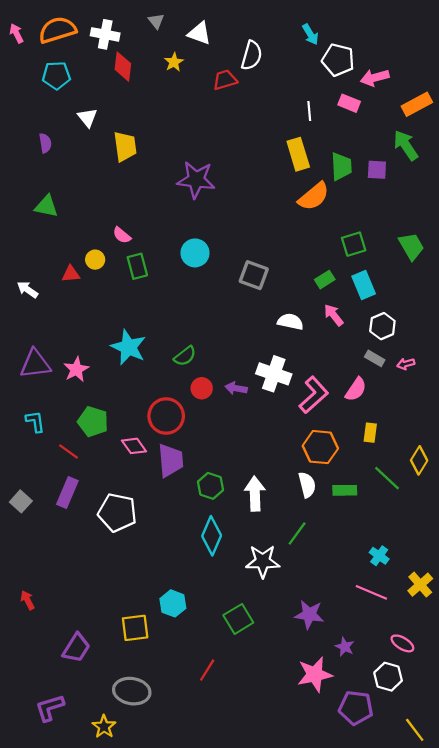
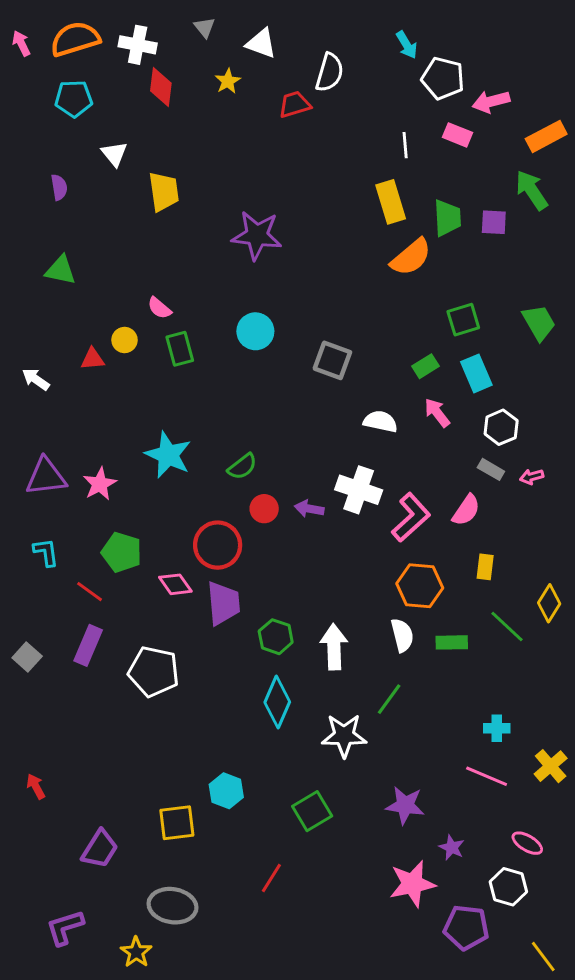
cyan cross: (379, 556) -> (497, 728), turned -36

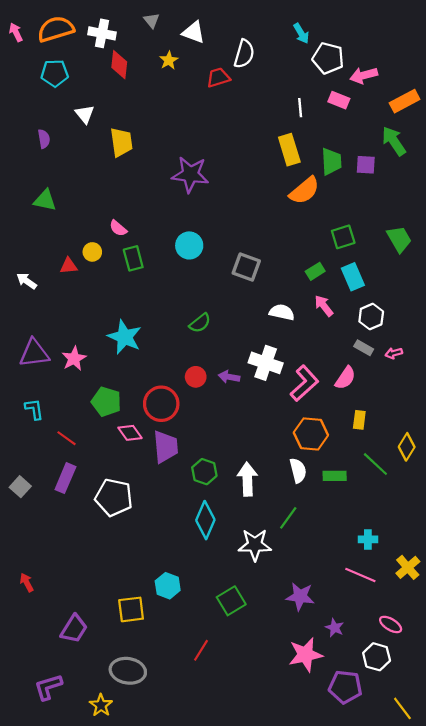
green semicircle: (242, 467) -> (200, 323), moved
green pentagon: (122, 552) -> (106, 402), moved

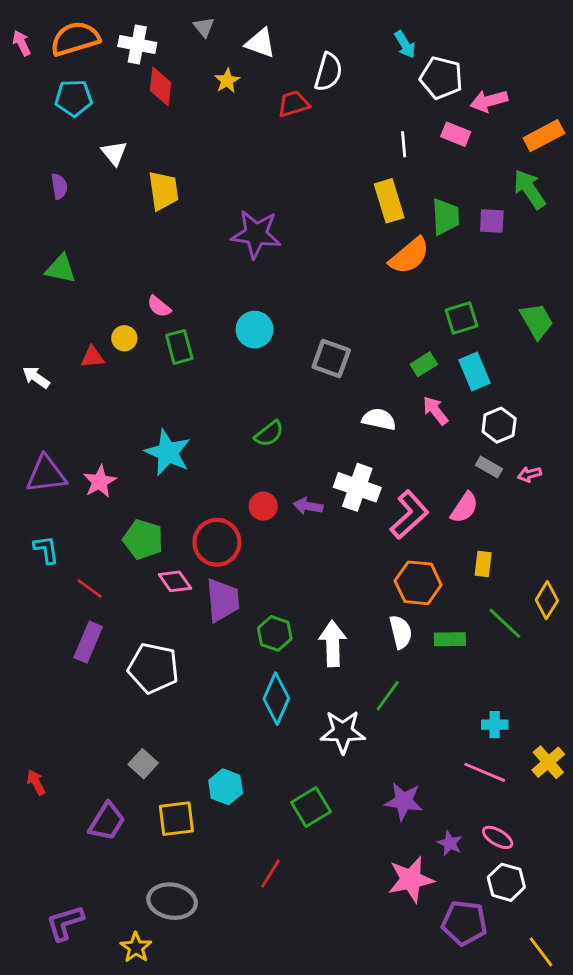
gray square: (20, 487) -> (143, 764), moved
pink ellipse: (391, 624) -> (498, 837), moved
purple trapezoid: (74, 629) -> (107, 822), moved

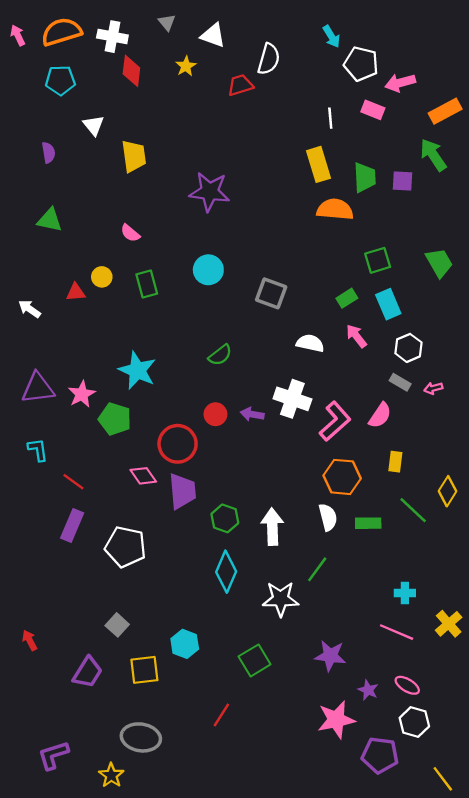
orange semicircle: (409, 256) -> (335, 209), turned -135
pink semicircle: (159, 306) -> (130, 233), moved
green pentagon: (143, 539) -> (115, 419), moved

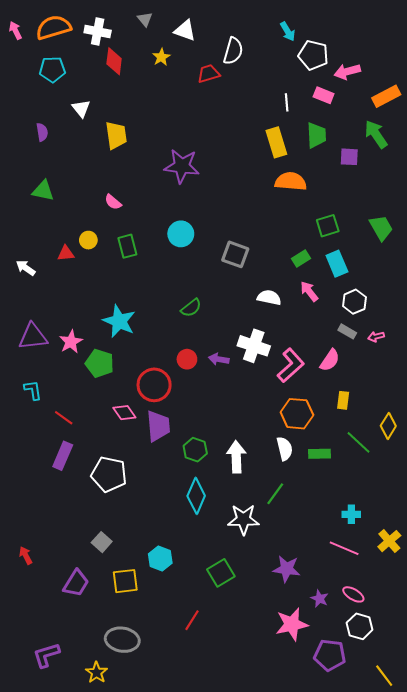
green trapezoid: (365, 177) -> (316, 135), moved

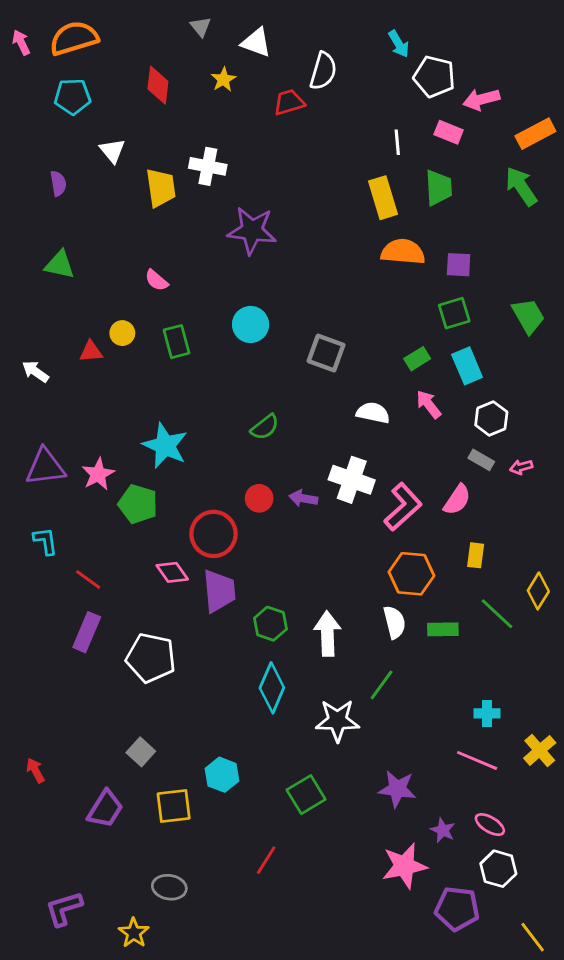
white cross: (98, 31) -> (208, 166), moved
purple square: (349, 157) -> (459, 265), moved
gray ellipse: (122, 640) -> (169, 887), size x0.7

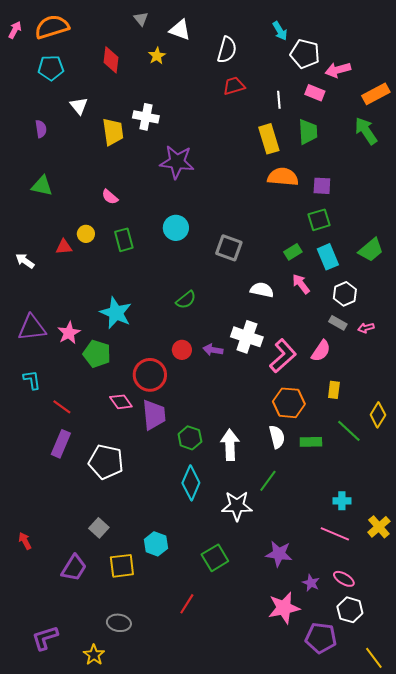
pink arrow: (21, 42) -> (15, 30), turned 54
red trapezoid: (289, 102) -> (234, 86), moved
green trapezoid: (528, 316) -> (371, 250), moved, turned 80

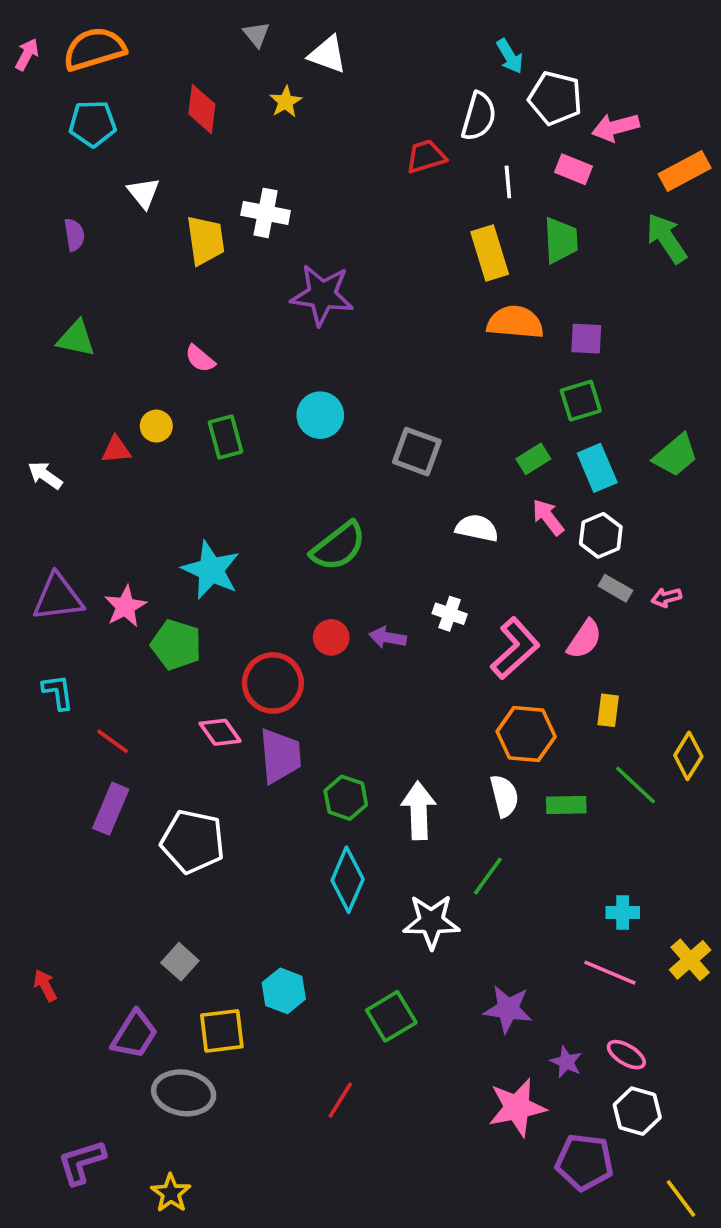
white semicircle: (227, 50) -> (479, 116), moved
white hexagon: (345, 294) -> (601, 535), moved
green semicircle: (186, 300) -> (338, 546), size x1.5
white cross: (247, 337) -> (450, 614), size x0.6
gray ellipse: (119, 623) -> (184, 1093), moved, size x1.4

